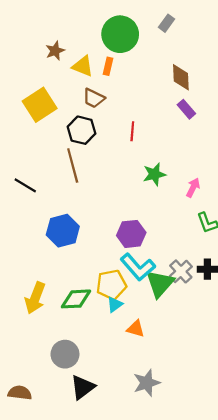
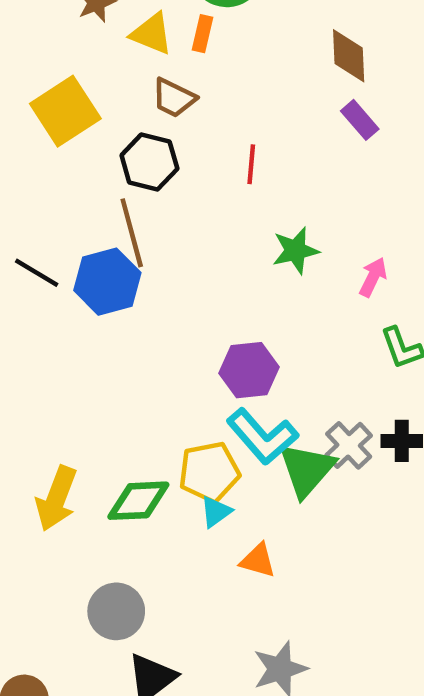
blue hexagon: (63, 231) -> (107, 282), moved

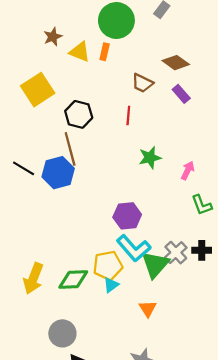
brown diamond: (349, 56) -> (176, 63), turned -52
brown trapezoid: (174, 98) -> (142, 83), moved
orange triangle: (258, 560) -> (148, 309), moved, turned 42

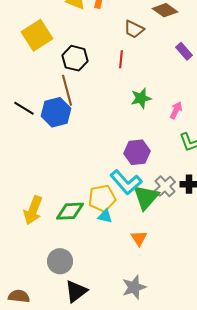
purple rectangle: (181, 94) -> (184, 51), moved
purple hexagon: (127, 216) -> (137, 152), moved
cyan triangle: (111, 285) -> (105, 216), turned 49

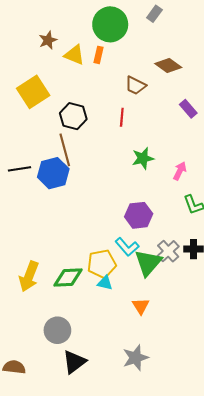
black line: (24, 108) -> (19, 169), turned -40
cyan L-shape: (126, 182) -> (127, 247), size x0.7

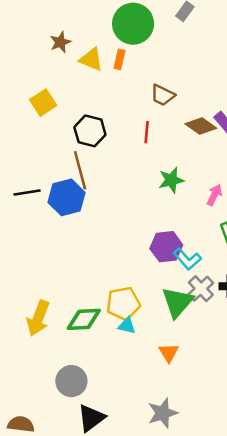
brown diamond: (168, 66) -> (201, 126), moved
yellow square: (33, 92) -> (43, 103), size x0.7
cyan L-shape: (127, 247) -> (187, 259), moved

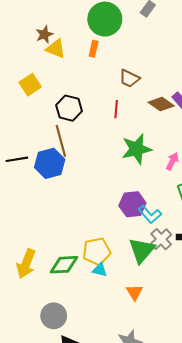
yellow triangle: (91, 59) -> (56, 49), moved
green star: (171, 180) -> (137, 149), size x1.4

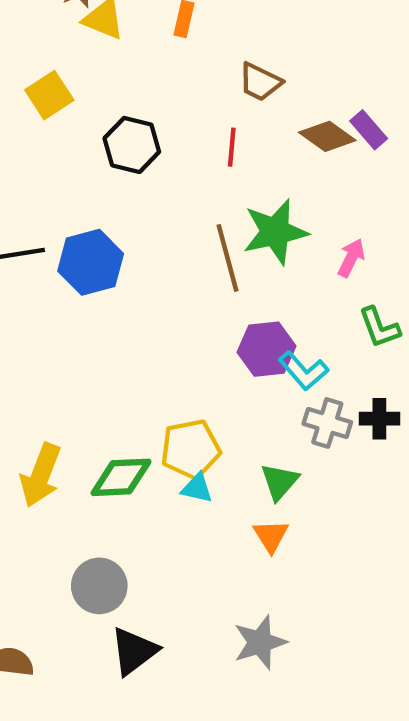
brown line: (61, 141) -> (227, 258), moved
gray cross: (161, 239) -> (327, 423), turned -30
green triangle: (142, 250) -> (280, 482), moved, size x0.7

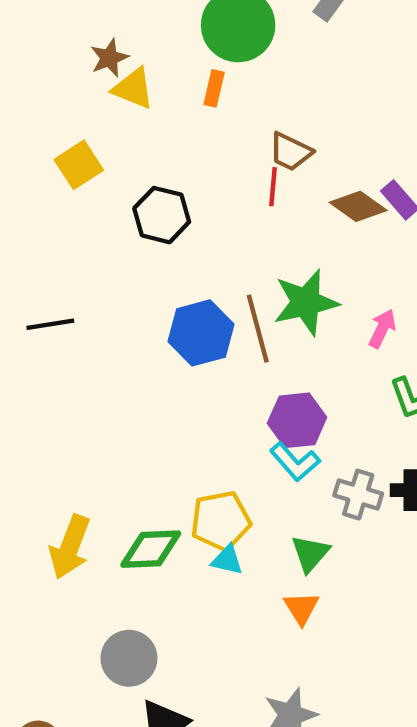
red line: (232, 147) -> (273, 187), moved
blue hexagon: (91, 262) -> (201, 333), moved
cyan L-shape: (303, 371) -> (295, 462), moved

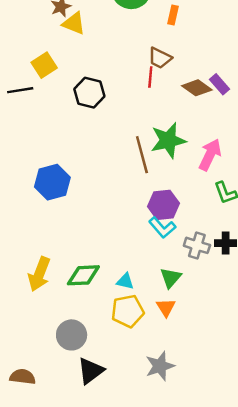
orange rectangle: (214, 88) -> (173, 15), moved
black line: (50, 324) -> (20, 90), moved
pink arrow: (382, 329) -> (210, 155), size x1.5
blue hexagon: (201, 333) -> (52, 182), moved
yellow pentagon: (221, 521) -> (128, 311), moved

